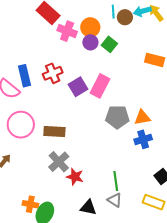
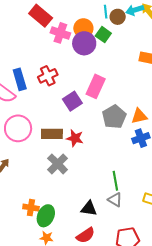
purple circle: (90, 42) -> (84, 43), size x1.5
green square: (109, 44) -> (103, 35), moved
purple square: (78, 87) -> (72, 101), moved
gray pentagon: (117, 117) -> (114, 117), turned -30
red star: (75, 177) -> (75, 138), moved

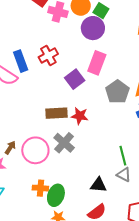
purple circle: (84, 43) -> (93, 28), moved
pink circle: (18, 128) -> (35, 150), moved

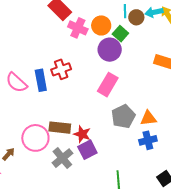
blue rectangle: (21, 61) -> (41, 80), moved
purple square: (75, 79) -> (87, 150), moved
pink circle: (35, 150) -> (35, 138), moved

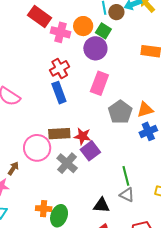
red cross: (61, 69) -> (60, 68), moved
blue rectangle: (41, 80) -> (59, 93), moved

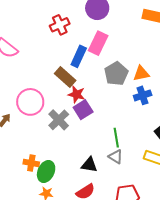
blue rectangle: (59, 93) -> (79, 56), moved, turned 40
brown rectangle: (59, 134) -> (65, 77), moved, turned 40

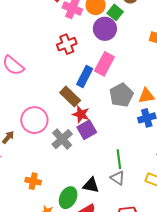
green ellipse: (46, 171) -> (68, 198), moved

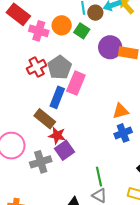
purple circle: (105, 29) -> (110, 47), moved
gray pentagon: (121, 95) -> (60, 67), moved
gray cross: (62, 139) -> (41, 162), turned 30

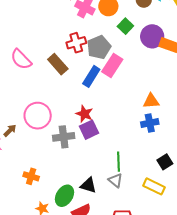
green square: (82, 31) -> (125, 26), moved
brown rectangle: (45, 119) -> (58, 64), moved

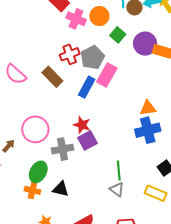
blue cross: (150, 123) -> (148, 130), size x1.4
black triangle: (88, 185) -> (61, 189), moved
green ellipse: (64, 196) -> (38, 172), moved

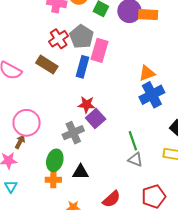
pink circle: (35, 129) -> (27, 123), moved

